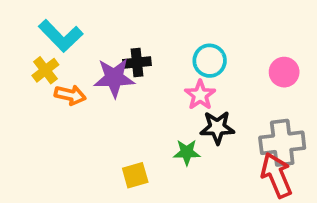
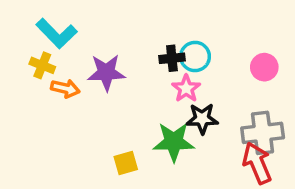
black cross: (137, 63) -> (172, 58), moved
yellow cross: (45, 70) -> (42, 65), turned -30
green star: (187, 152) -> (174, 142), size x1.6

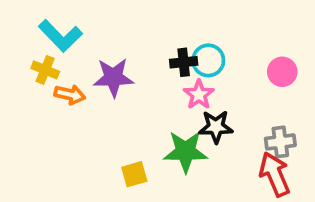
gray cross: (263, 133) -> (280, 142), size x0.7

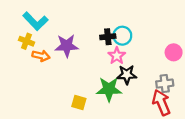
pink circle: (282, 72) -> (174, 52), moved
yellow square: (134, 174) -> (79, 103), turned 32

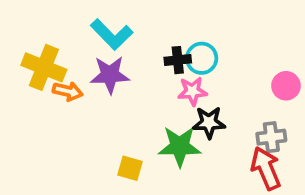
cyan L-shape: (35, 21) -> (112, 34), moved
yellow cross: (27, 41) -> (44, 67), size x1.6
pink star: (117, 56) -> (192, 91), turned 30

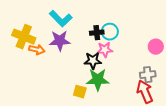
black star: (209, 122) -> (93, 61), moved
yellow square: (130, 168) -> (80, 92), moved

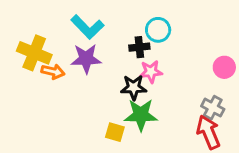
cyan circle: (110, 32) -> (158, 30), moved
gray cross: (148, 75) -> (213, 108), turned 35

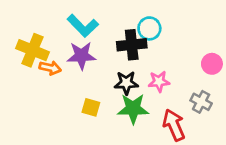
black cross: (139, 47) -> (132, 45), size x1.5
pink star: (151, 72) -> (159, 81), moved
yellow square: (115, 132) -> (91, 107), moved
red arrow: (208, 132) -> (174, 125), moved

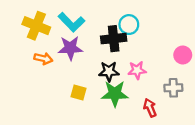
yellow cross: (32, 50) -> (36, 26), moved
gray cross: (201, 102) -> (173, 88), turned -30
red arrow: (174, 125) -> (150, 108), size x0.7

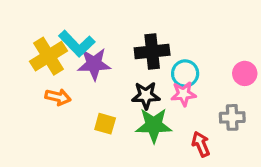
cyan L-shape: (71, 22) -> (77, 44), moved
cyan circle: (129, 25) -> (185, 73), moved
yellow cross: (36, 26) -> (48, 56), moved, turned 36
orange arrow: (43, 59) -> (58, 97), moved

